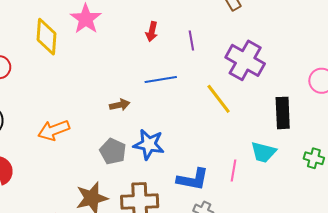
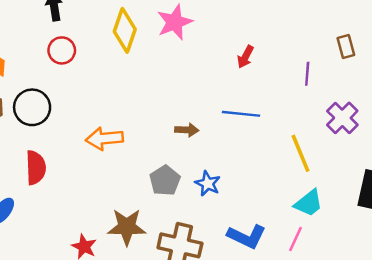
purple line: (191, 40) -> (307, 74), moved
purple cross: (245, 60) -> (342, 118), size x0.7
blue star: (149, 144) -> (208, 184), size x0.7
cyan trapezoid: (263, 152) -> (309, 203), moved, turned -68

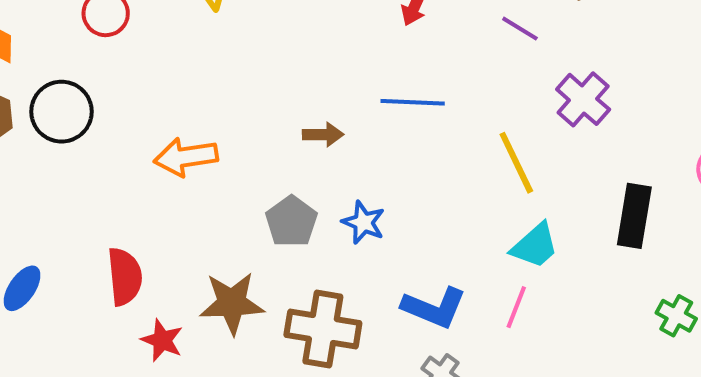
purple line: (307, 74) -> (520, 29), turned -60
red semicircle: (36, 168) -> (125, 277), moved

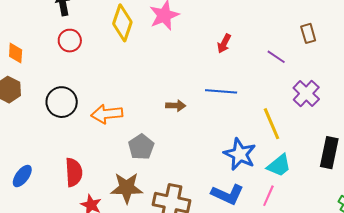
black circle: (61, 112) -> (62, 102), moved
gray pentagon: (291, 221) -> (141, 147), moved
blue star: (363, 222) -> (240, 154), moved, size x1.5

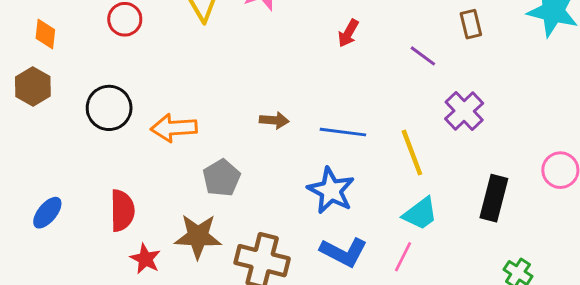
blue line: (221, 91) -> (343, 132), moved
blue star: (240, 154) -> (331, 190), moved

